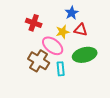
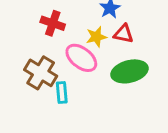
brown cross: (39, 61) -> (41, 73), moved
cyan rectangle: (61, 69) -> (62, 93), moved

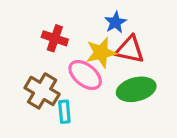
red triangle: (123, 34) -> (130, 49), size x1.4
yellow star: (96, 37) -> (101, 53), size x1.4

